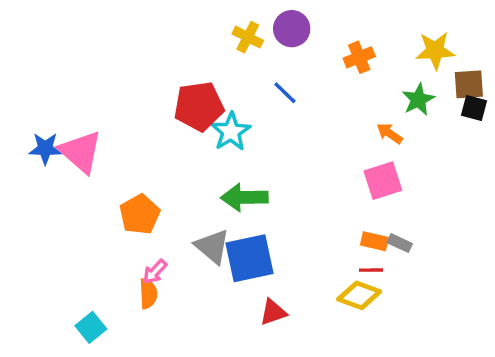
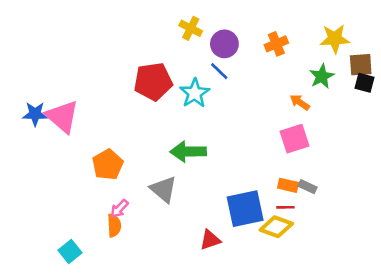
purple circle: (292, 29) -> (224, 44), moved
cyan star: (231, 132) -> (195, 93), moved
blue square: (249, 258) -> (245, 209), moved

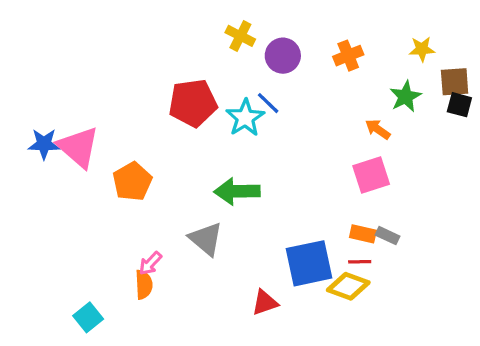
yellow star: (335, 39) -> (422, 49), size x0.7
blue line: (219, 71) -> (268, 103), moved
orange pentagon: (108, 165) -> (132, 182), moved

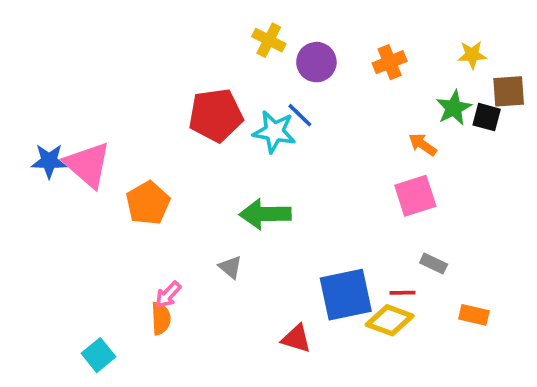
black square: (459, 105) -> (487, 117), moved
cyan star: (245, 118) -> (274, 132), turned -30
orange rectangle: (363, 234) -> (474, 315), moved
gray triangle: (206, 239) -> (230, 267), size x0.6
red triangle: (265, 303) -> (296, 339), turned 36

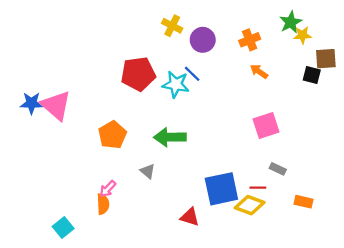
green star: (454, 108) -> (291, 22), moved
orange arrow: (423, 144) -> (259, 71), moved
orange pentagon: (148, 203) -> (112, 135), moved

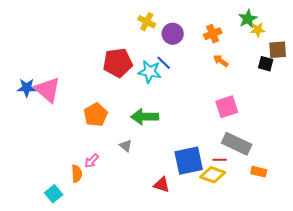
gray rectangle: (278, 169) -> (237, 144), size x2.0
orange semicircle: (103, 204) -> (77, 174), moved

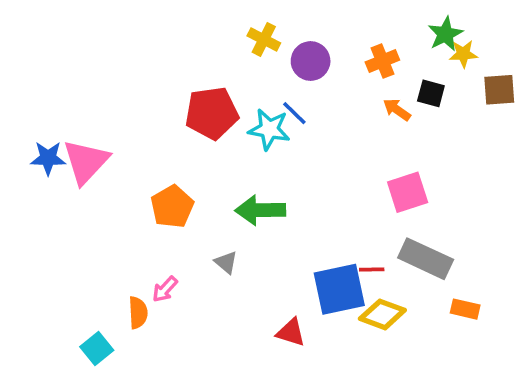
black square: (266, 64) -> (431, 93), moved
pink triangle: (48, 90) -> (86, 162), turned 32
red line: (220, 160) -> (372, 269), moved

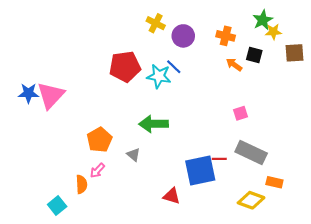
orange cross: (382, 61) -> (226, 36), turned 36
pink square: (408, 192) -> (240, 113), size x0.6
orange pentagon: (172, 207) -> (100, 140), moved
yellow diamond: (382, 314) -> (251, 200), moved

